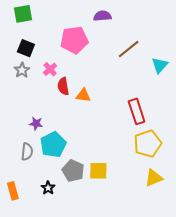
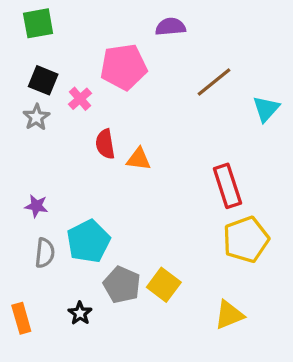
pink cross: (50, 69) -> (80, 99), moved
purple star: (36, 123) -> (36, 206), moved
yellow square: (98, 171) -> (164, 285), turned 36
yellow triangle: (154, 178) -> (229, 315), moved

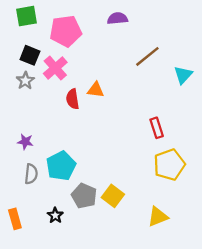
pink pentagon: (124, 67) -> (66, 31), moved
pink cross: (80, 99) -> (55, 68), size x1.5
orange triangle: (139, 159) -> (96, 90), moved
red rectangle: (227, 186) -> (157, 128), size x0.7

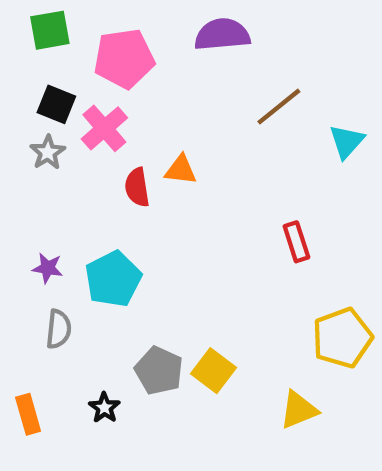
purple semicircle: (117, 18) -> (222, 35), size x1.4
yellow pentagon: (169, 165) -> (342, 338), moved
cyan pentagon: (61, 166) -> (113, 279), moved

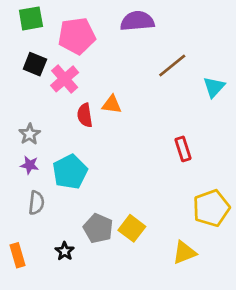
gray star: (48, 152) -> (30, 134), moved

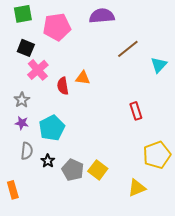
pink cross: (65, 79) -> (38, 70), moved
black star: (65, 251) -> (48, 161), moved

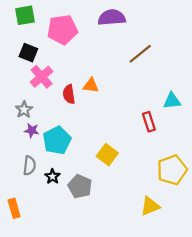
cyan triangle: (159, 65) -> (172, 101), moved, turned 42
purple star: (22, 123) -> (32, 130), moved
yellow square: (98, 170) -> (107, 155), moved

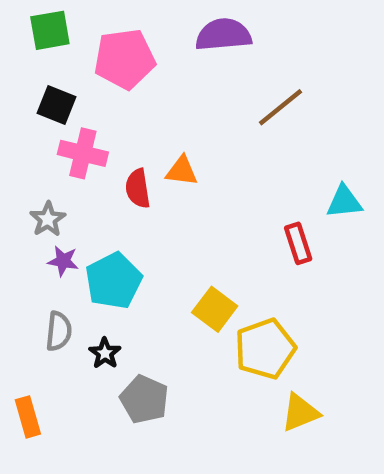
pink cross: (42, 77) -> (83, 153), turned -35
yellow pentagon: (172, 170) -> (265, 349), moved
gray pentagon: (80, 186) -> (144, 399), moved

